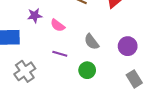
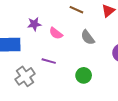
gray semicircle: (92, 42) -> (88, 37), moved
purple line: (60, 54) -> (49, 61), moved

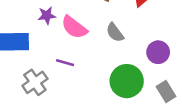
pink semicircle: (56, 33) -> (74, 27), size x1.5
green circle: (84, 75) -> (127, 81), moved, size x1.6

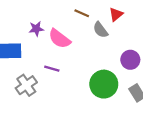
gray semicircle: (115, 33) -> (100, 30), moved

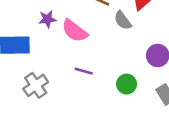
purple line: (52, 69) -> (84, 71), moved
green circle: (104, 84) -> (127, 84), size x0.6

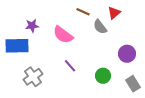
purple star: (47, 19) -> (32, 26), moved
purple line: (84, 71) -> (70, 66), turned 32

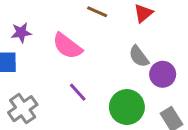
gray semicircle: (100, 27) -> (139, 56), moved
green circle: (103, 76) -> (127, 107), size x1.5

